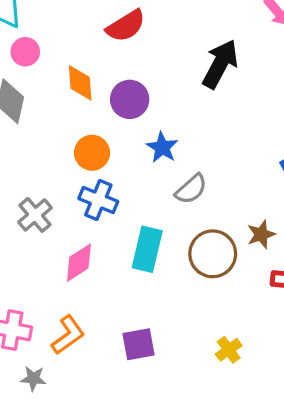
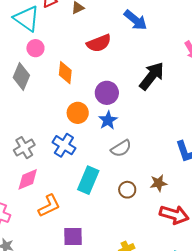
purple circle: (130, 99) -> (107, 93), moved
orange circle: (92, 153) -> (78, 113), moved
brown circle: (213, 254) -> (127, 190), size x0.6
pink diamond: (79, 263) -> (28, 179), moved
orange L-shape: (68, 335) -> (49, 206), moved

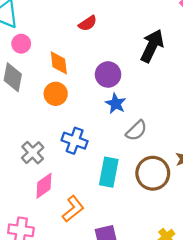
red semicircle: (99, 43) -> (88, 23), size x0.7
orange circle: (78, 113) -> (56, 94), moved
brown circle: (127, 190) -> (153, 173), size x1.8

